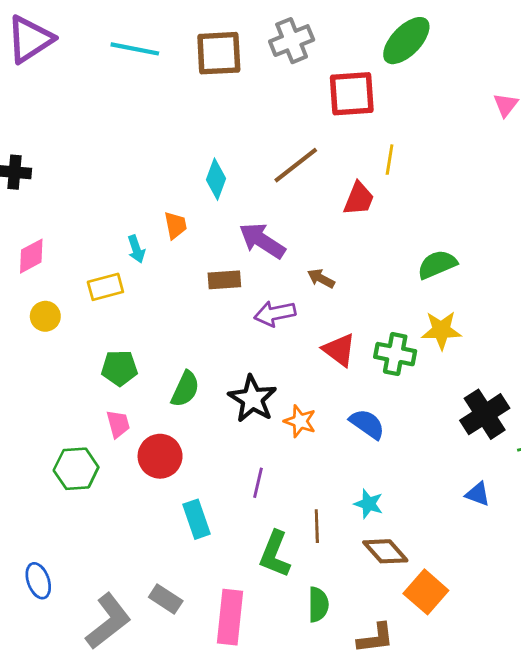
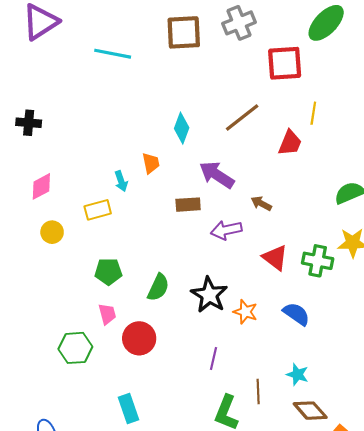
cyan line: (135, 49) -> (113, 54), moved
cyan rectangle: (196, 519) -> (129, 408), moved

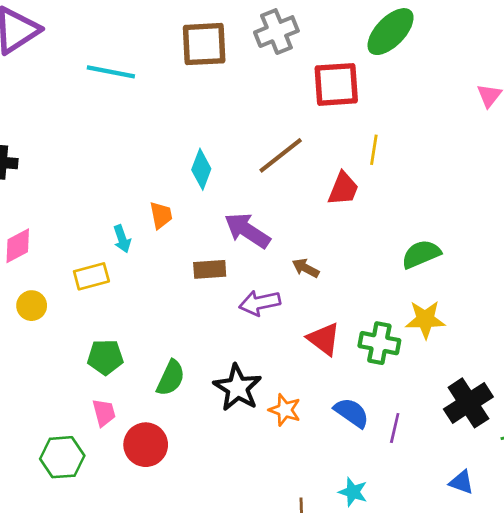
purple line: (214, 359) -> (395, 428), moved

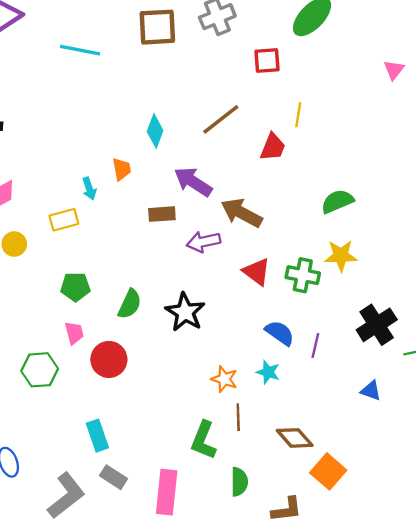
red square: (336, 84) -> (267, 61), size x0.7
brown arrow: (306, 268) -> (242, 213), size x1.8
orange star: (285, 410) -> (224, 379), moved
cyan star: (353, 492) -> (268, 372), moved

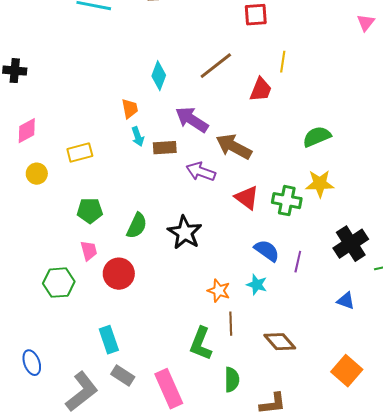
cyan arrow: (89, 189) -> (138, 137), moved
purple arrow: (204, 242) -> (201, 172), turned 32
orange square: (328, 471) -> (347, 371), moved
pink rectangle: (167, 492) -> (169, 389), turned -30

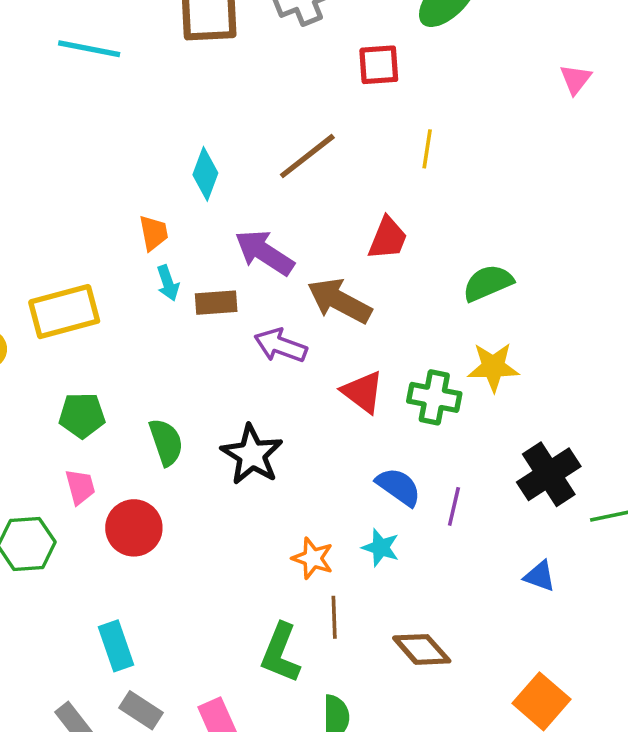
red trapezoid: (261, 90) -> (388, 238), moved
yellow rectangle: (80, 153) -> (64, 312), size x1.5
green semicircle: (137, 226) -> (166, 442), turned -44

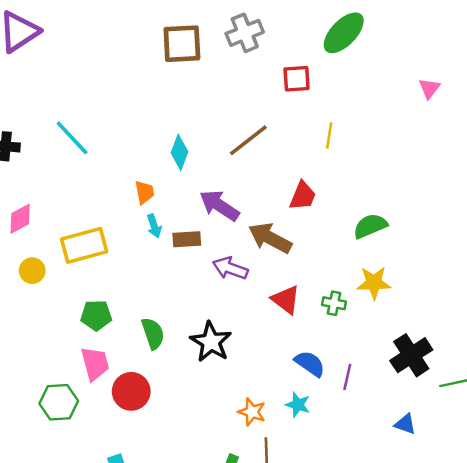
cyan line: (89, 49) -> (72, 138), moved, turned 36
green cross: (434, 397) -> (334, 303), size x0.7
pink trapezoid: (80, 487) -> (95, 364), size x1.4

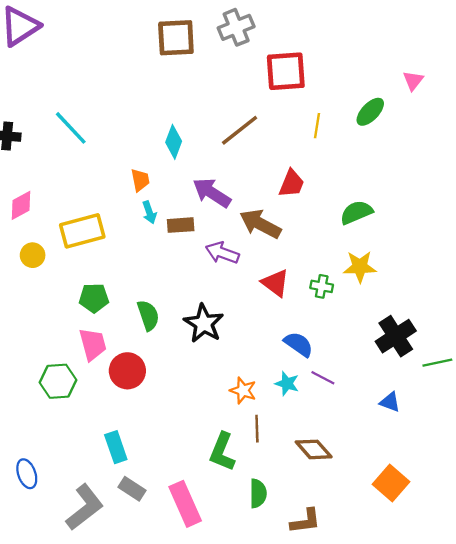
green ellipse: (344, 33) -> (370, 112), moved, size x0.7
red square: (297, 79) -> (286, 71), size x1.5
purple line: (347, 377) -> (323, 378), moved, turned -75

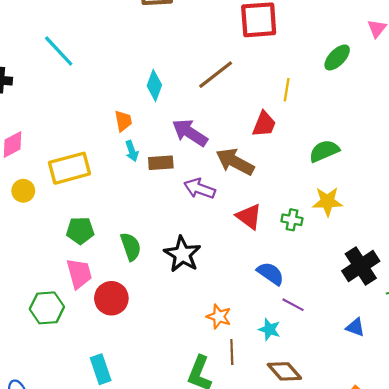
yellow line: (317, 126) -> (287, 90), moved
cyan line: (71, 128) -> (59, 51), moved
cyan star: (287, 384) -> (269, 329), moved

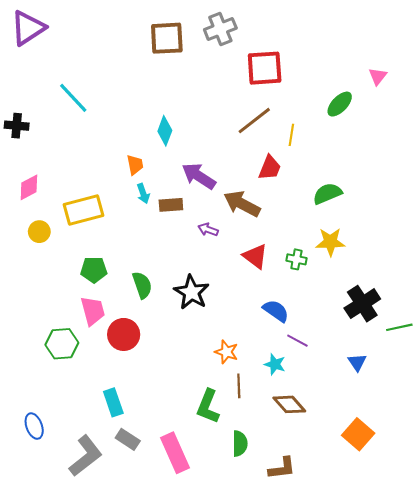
brown line: (216, 75) -> (254, 121), moved
purple arrow: (200, 189) -> (208, 230), size x0.7
blue triangle: (355, 327) -> (357, 362), turned 36

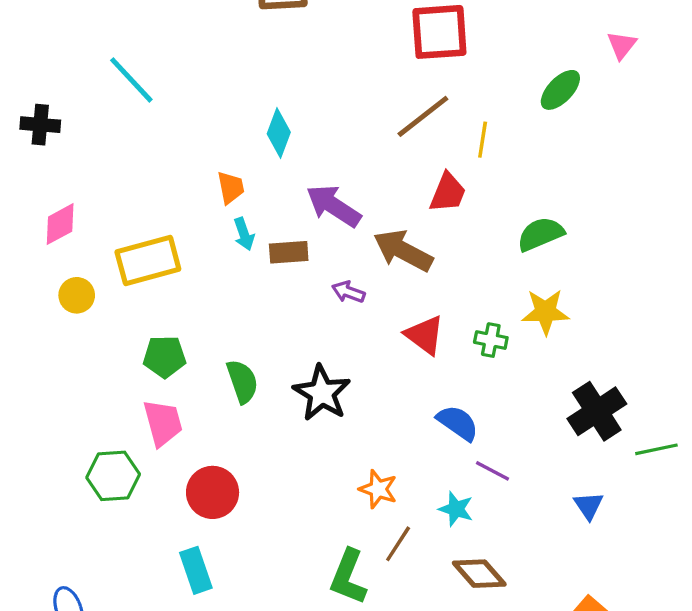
red circle: (124, 334) -> (213, 492), moved
brown line: (239, 386) -> (398, 544), turned 35

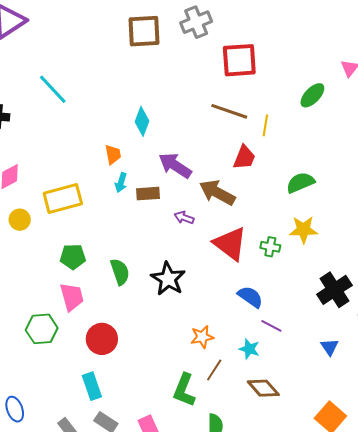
brown line: (423, 116) -> (229, 111), turned 57
cyan arrow: (244, 234) -> (121, 183), turned 36
red triangle: (425, 335) -> (230, 244), size x1.4
orange star: (378, 489) -> (202, 337), turned -30

